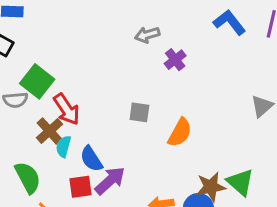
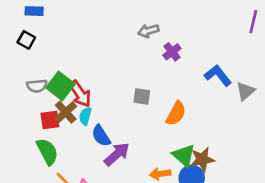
blue L-shape: (229, 22) -> (218, 75), moved
green square: (37, 81) -> (60, 86), moved
cyan semicircle: (63, 146) -> (85, 116), moved
green triangle: (240, 182) -> (184, 155), moved
red square: (80, 187) -> (50, 120), moved

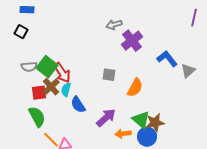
purple cross: (172, 52) -> (132, 41), size x1.5
purple arrow: (117, 154) -> (106, 118), moved

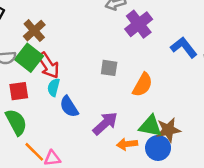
brown cross: (51, 87) -> (34, 31), moved
green triangle: (141, 120) -> (150, 126), turned -30

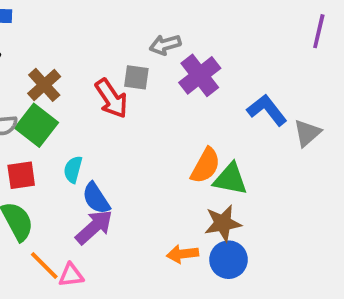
red arrow: (48, 65) -> (111, 98), moved
gray square: (109, 68) -> (136, 77), moved
purple arrow: (105, 123) -> (94, 227), moved
green triangle: (150, 126) -> (230, 179), moved
brown star: (168, 130) -> (223, 223), moved

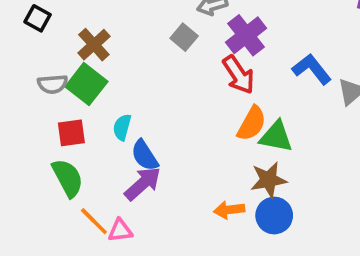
gray square: (136, 77) -> (184, 37), turned 32
red arrow: (111, 98) -> (239, 75), moved

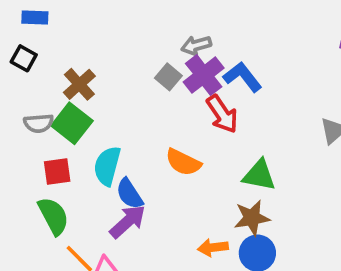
purple cross: (246, 35) -> (204, 75), moved
blue L-shape: (312, 69) -> (243, 77), moved
orange semicircle: (252, 123) -> (183, 162), moved, turned 87
cyan semicircle: (122, 127) -> (107, 166), size x1.5

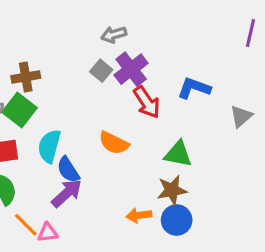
gray arrow: (196, 45) -> (114, 35), moved
blue L-shape: (243, 77) -> (194, 88), moved, turned -32
brown cross: (79, 84) -> (26, 77), turned 32

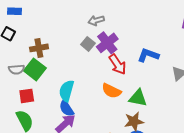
orange semicircle: (114, 143) -> (111, 91), moved
cyan semicircle: (49, 146) -> (67, 91), moved

